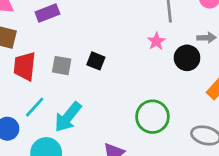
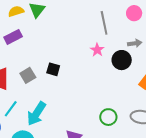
gray square: (62, 66) -> (28, 75), turned -35
green circle: (152, 117) -> (108, 117), moved, size x0.7

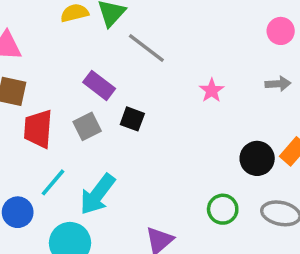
gray line: (104, 23) -> (146, 48), moved, turned -45
purple rectangle: (13, 37) -> (99, 85), moved, turned 60
black circle: (122, 60) -> (257, 158), moved

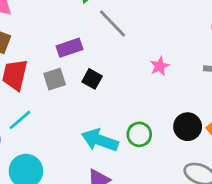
purple rectangle: (99, 85) -> (70, 48), turned -65
cyan arrow: (97, 194) -> (100, 140), moved, turned 63
green circle: (223, 209) -> (139, 134), moved

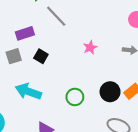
cyan arrow: (100, 140) -> (28, 91), moved

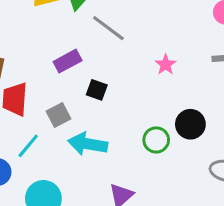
gray square: (14, 56) -> (58, 115), moved
black circle: (110, 92) -> (190, 124), moved

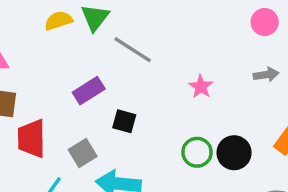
green circle: (156, 140) -> (197, 152), moved

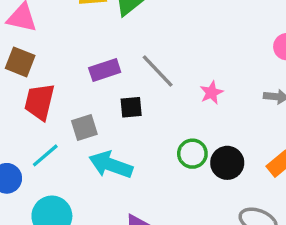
gray line: (133, 50) -> (158, 71), moved
black square: (124, 121) -> (131, 107), turned -35

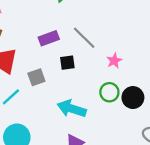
pink star: (211, 93) -> (114, 61), moved
cyan arrow: (111, 165) -> (72, 109), moved

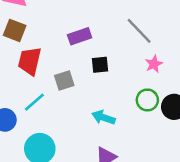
gray line: (84, 38) -> (139, 31), moved
cyan arrow: (72, 109) -> (103, 118), size x0.7

